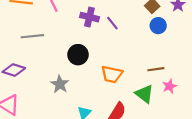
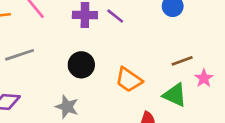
orange trapezoid: (112, 74) -> (129, 80), turned 35

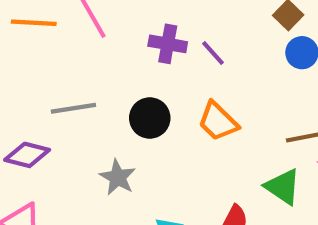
gray line: (20, 55) -> (73, 108), moved
orange trapezoid: (129, 80) -> (218, 121), moved

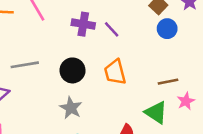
orange trapezoid: (218, 121) -> (115, 72), turned 32
gray star: (118, 177) -> (71, 108), moved

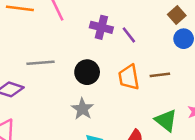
brown line: (168, 82) -> (160, 75), moved

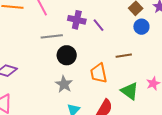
gray line: (41, 63) -> (52, 36), moved
orange trapezoid: (129, 77) -> (99, 73), moved

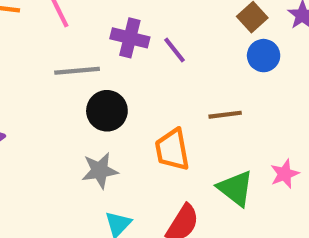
gray star: (64, 84) -> (100, 170), turned 30

